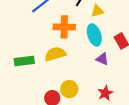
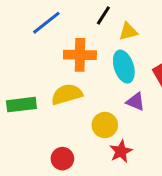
yellow circle: (69, 89) -> (105, 125), moved
red star: (105, 93) -> (121, 151), moved

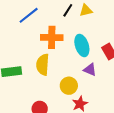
yellow triangle: (128, 31) -> (86, 10), moved
yellow semicircle: (67, 94) -> (43, 65), turned -70

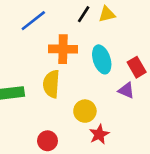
purple triangle: (90, 70) -> (126, 90), moved

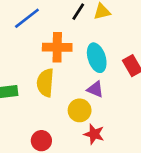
purple triangle: (126, 90) -> (95, 89), moved
red star: (99, 134) -> (94, 134), turned -30

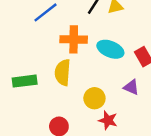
cyan ellipse: (97, 58) -> (110, 49), turned -50
purple triangle: (95, 89) -> (131, 87), moved

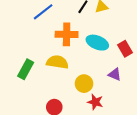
yellow semicircle: (63, 72) -> (57, 62), turned 95
green rectangle: (25, 81) -> (26, 69), turned -54

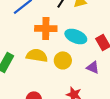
yellow circle: (84, 84) -> (63, 60), moved

